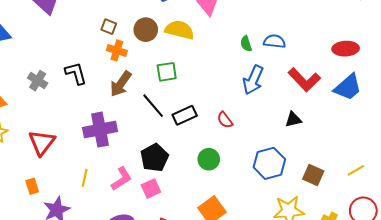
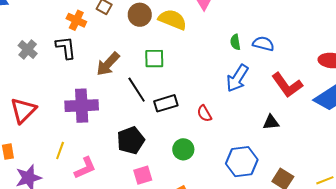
orange cross: (117, 50) -> (76, 20), moved
pink L-shape: (121, 179) -> (85, 168), moved
pink square: (151, 189) -> (143, 175), moved

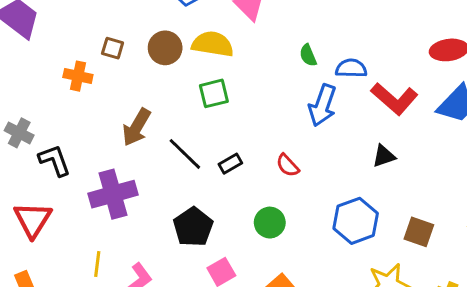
blue semicircle: (263, 44) -> (351, 68), moved
black L-shape: (66, 48) -> (55, 160), moved
green square: (154, 59) -> (214, 93), moved
black rectangle: (166, 103) -> (230, 164), size x0.7

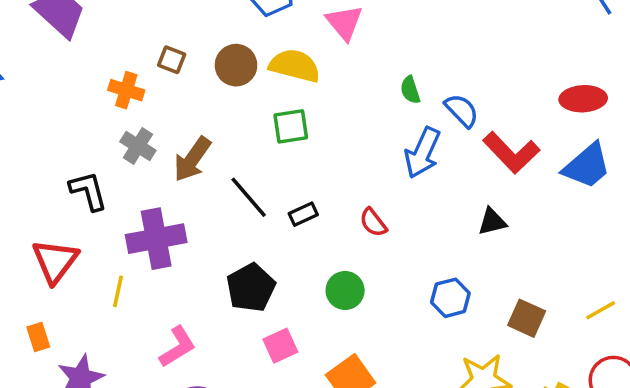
blue semicircle: (351, 68) -> (462, 110), turned 40
gray cross: (19, 133) -> (138, 146), moved
blue hexagon: (356, 221) -> (450, 298), size x0.7
yellow line: (97, 264) -> (118, 291), moved

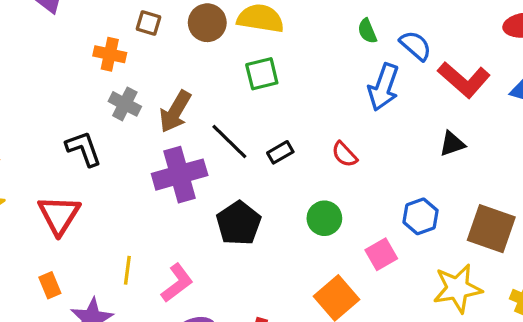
purple cross: (156, 239) -> (180, 175), moved
yellow line: (118, 291) -> (127, 270), moved
brown square: (527, 318) -> (491, 229), size x1.4
pink square: (280, 346) -> (381, 254), moved

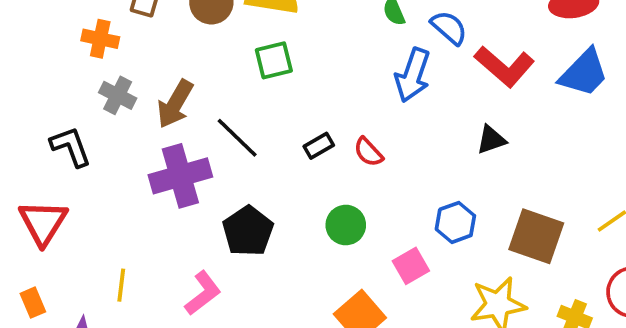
black rectangle: (280, 152) -> (319, 146), moved
pink L-shape: (177, 283) -> (203, 293), moved

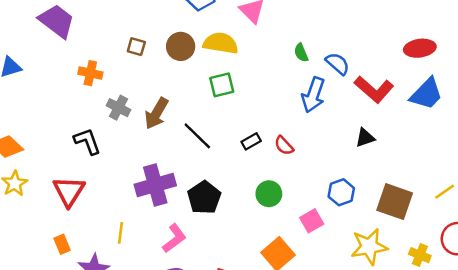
orange cross: (100, 39) -> (90, 73), moved
purple cross: (180, 176) -> (155, 185), moved

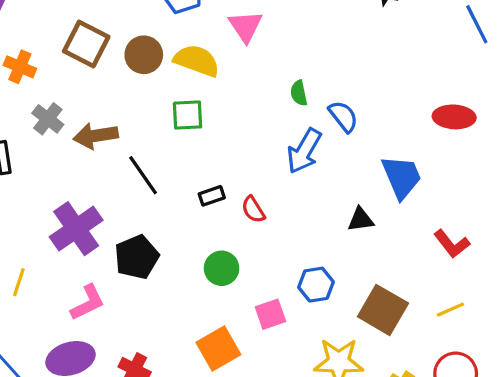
brown square: (136, 47) -> (86, 44), size x1.8
red L-shape: (374, 89) -> (452, 244), moved, size x0.7
blue trapezoid: (426, 94) -> (402, 177), moved, turned -78
brown arrow: (156, 113) -> (96, 136), turned 40
purple cross: (155, 185) -> (76, 229), turned -30

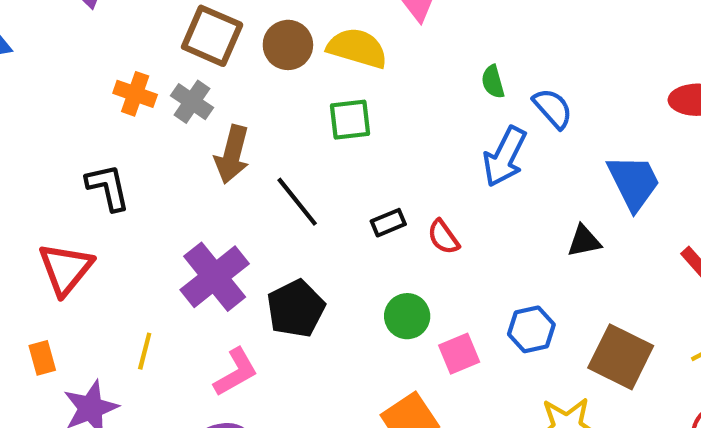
orange cross: (20, 67) -> (135, 94), moved
gray cross: (48, 119) -> (192, 102), moved
brown arrow: (96, 136) -> (232, 154), turned -63
pink square: (270, 314) -> (459, 354), moved

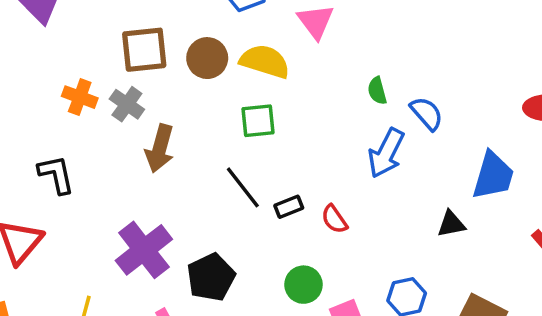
brown square: (212, 36) -> (144, 50), turned -30
blue trapezoid: (634, 182) -> (493, 176), turned 42
black line: (297, 202) -> (243, 187), moved

